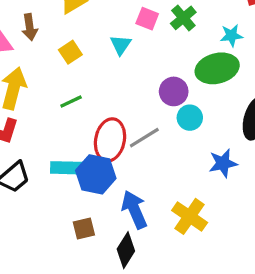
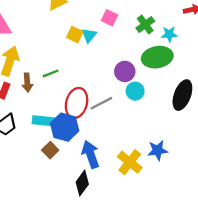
green cross: (183, 18) -> (145, 25), moved
brown arrow: (30, 27) -> (27, 83), moved
yellow square: (70, 52) -> (75, 35), moved, turned -35
blue star: (223, 163) -> (158, 150), moved
brown square: (84, 228) -> (50, 150), moved, turned -35

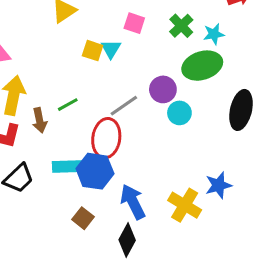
gray line: (101, 103) -> (124, 106), moved
brown square: (50, 150) -> (83, 218), moved

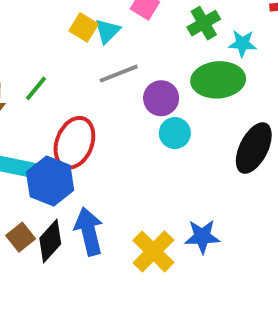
green line: (68, 105) -> (36, 88), turned -35
gray line: (124, 106) -> (119, 74), moved
black diamond: (127, 240) -> (50, 241), moved

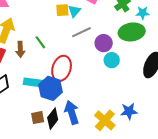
yellow square: (84, 27) -> (62, 10), turned -32
green line: (36, 88) -> (40, 42), turned -72
brown square: (21, 237) -> (38, 118), turned 32

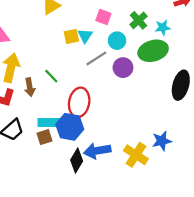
cyan circle: (112, 60) -> (117, 41), moved
blue arrow: (72, 112) -> (97, 151), turned -75
brown square: (38, 118) -> (45, 137), moved

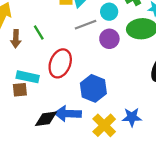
blue hexagon: (70, 127) -> (93, 88), moved
black diamond: (77, 161) -> (46, 119), turned 40

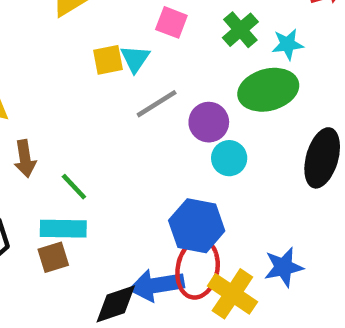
cyan circle: (109, 12) -> (229, 158), moved
green line: (39, 32) -> (74, 187), moved
red ellipse: (60, 63) -> (198, 269), moved

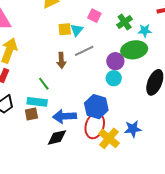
purple circle: (209, 122) -> (115, 61), moved
brown arrow: (25, 159) -> (61, 60), moved
blue arrow: (156, 285) -> (64, 116), moved

